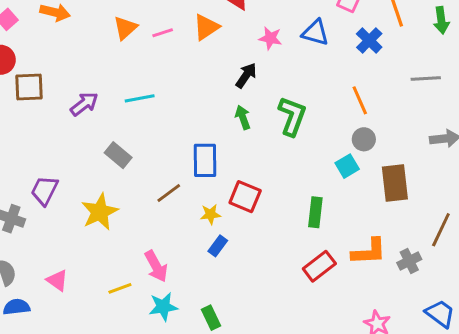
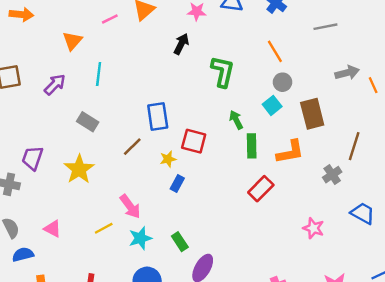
orange triangle: (125, 28) -> (72, 41), moved
cyan line: (140, 98) -> (99, 74), turned -65
green arrow: (243, 117) -> (236, 120), moved
orange L-shape: (369, 252) -> (290, 152), moved

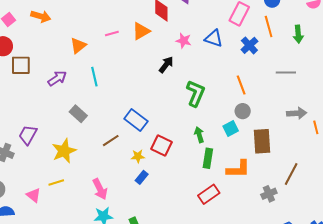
cyan line: (99, 74) -> (94, 77), turned -30
blue rectangle: (158, 116) -> (136, 120), turned -55
yellow line: (104, 228) -> (56, 183), moved

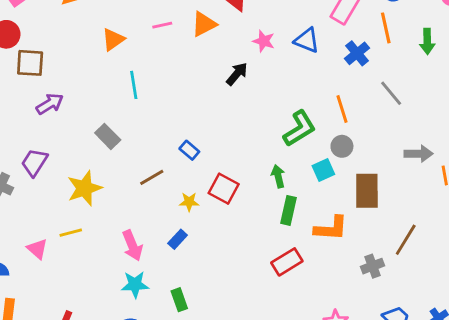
gray line: (286, 73) -> (391, 93), moved, turned 48
purple arrow: (57, 78) -> (50, 104), moved
green L-shape: (196, 93) -> (299, 128), moved, turned 32
blue rectangle: (136, 120) -> (189, 150), size x0.6
blue rectangle: (142, 177) -> (178, 239), moved

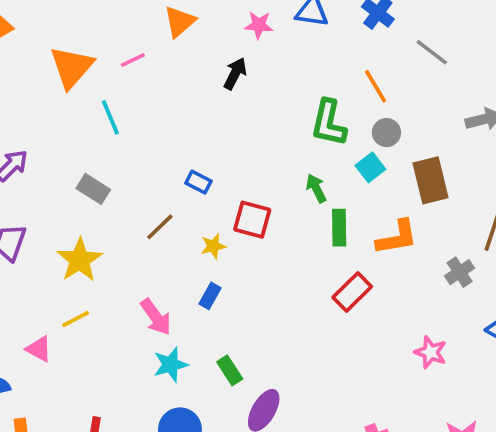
pink line: (162, 25) -> (133, 60), moved
orange triangle: (113, 39) -> (72, 67), size x1.5
green L-shape: (299, 128) -> (329, 123), turned 147

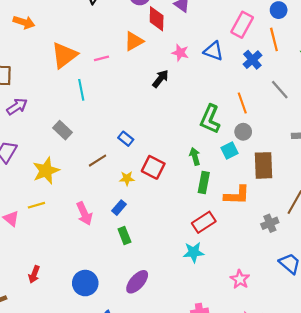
pink star: (431, 352) -> (240, 279), moved
cyan star: (171, 365) -> (194, 252), moved
green rectangle: (230, 370) -> (124, 236), moved

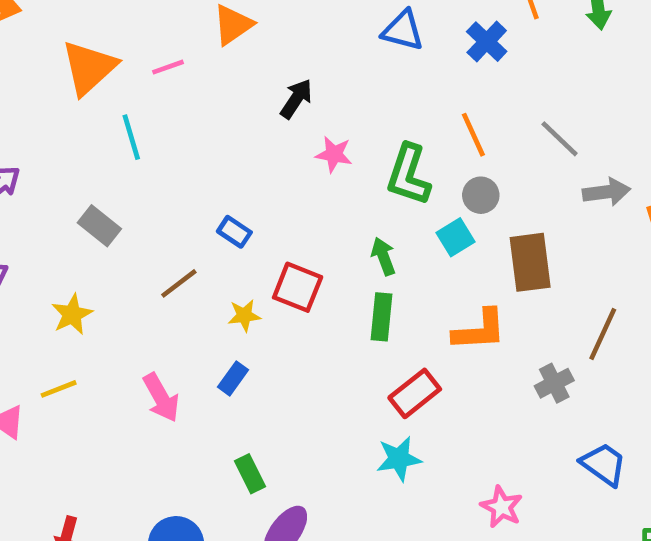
pink star: (180, 53) -> (334, 154), moved
gray line: (280, 90) -> (560, 139), moved
yellow star: (46, 171) -> (72, 314), size x0.7
green rectangle: (204, 183) -> (382, 317), moved
green rectangle: (124, 236) -> (250, 474), moved

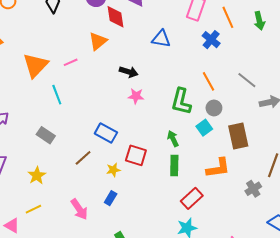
blue triangle: (403, 30) -> (161, 39), moved
black arrow: (296, 99) -> (129, 72), turned 78
pink star: (334, 154) -> (136, 96), moved
blue rectangle: (234, 232) -> (106, 133), size x1.5

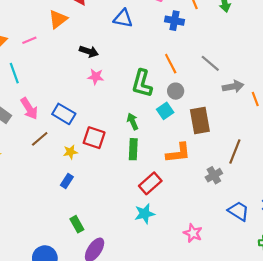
blue cross: (211, 40) -> (175, 21), turned -30
pink arrow: (79, 209) -> (29, 109), moved

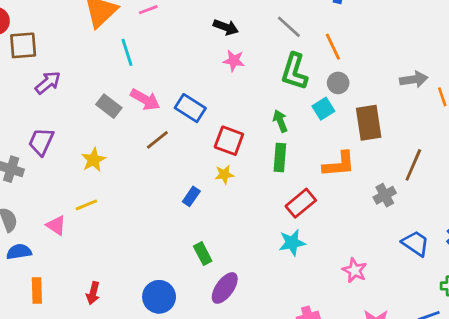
gray line: (210, 63) -> (289, 27), moved
pink arrow: (29, 109) -> (145, 100), turned -30
yellow star: (70, 152) -> (224, 174), moved

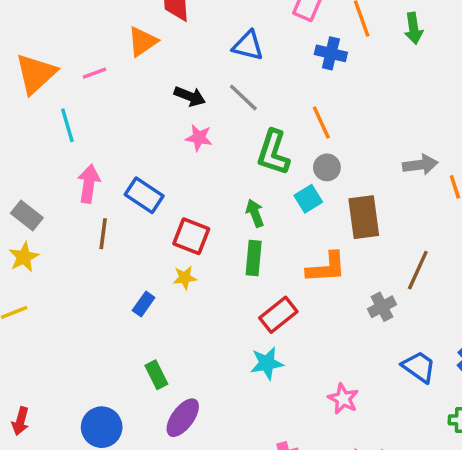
gray line: (289, 27) -> (243, 97), moved
pink arrow: (145, 100) -> (89, 184), turned -112
gray rectangle: (109, 106) -> (27, 215), moved
brown line: (157, 140) -> (103, 234), turned -45

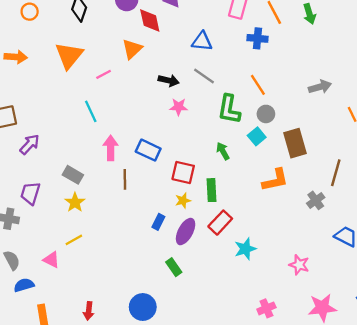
orange triangle: (36, 74) -> (69, 55), moved
gray arrow: (420, 165) -> (320, 87), moved
green rectangle: (254, 258) -> (212, 190), moved
red rectangle: (278, 315) -> (220, 223), moved
purple ellipse: (183, 418) -> (186, 232), moved

